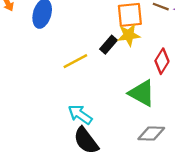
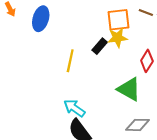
yellow line: (75, 61) -> (70, 61), turned -50

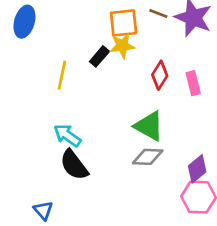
green triangle: (129, 89) -> (149, 126), moved

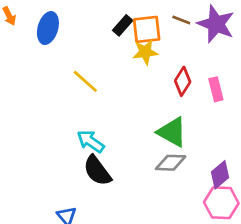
black rectangle: (99, 56) -> (123, 25), moved
yellow line: (62, 75) -> (85, 81), turned -60

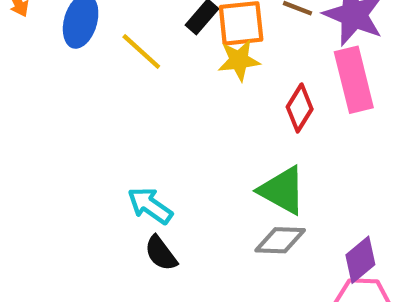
yellow line: (85, 81) -> (141, 52), moved
pink rectangle: (216, 89) -> (354, 80), moved, size x1.6
black semicircle: (97, 171) -> (161, 253), size x0.7

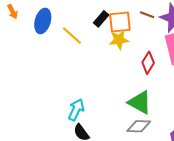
cyan arrow: (150, 206) -> (76, 110), turned 80

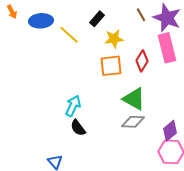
brown line: (147, 15) -> (141, 15), turned 40
blue ellipse: (43, 21) -> (41, 21), turned 70
orange square: (120, 22) -> (111, 66), moved

